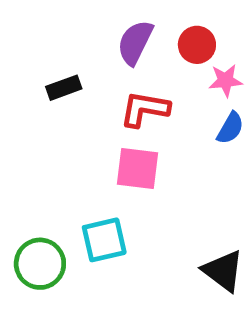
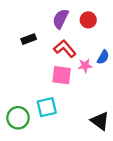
pink star: (226, 81) -> (85, 66), moved
red L-shape: (145, 109) -> (65, 49), turned 40

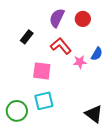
black rectangle: (29, 39) -> (27, 37), turned -32
pink square: (62, 75) -> (42, 71), moved

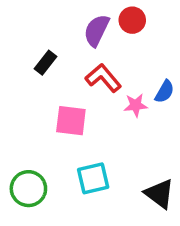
red circle: (83, 19) -> (132, 20), moved
cyan square: (44, 101) -> (93, 178), moved

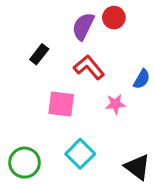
pink star: (136, 105) -> (115, 104), moved
cyan square: (93, 178) -> (80, 154), turned -32

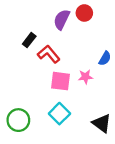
red L-shape: (89, 67) -> (49, 54), moved
pink square: (61, 104) -> (61, 81), moved

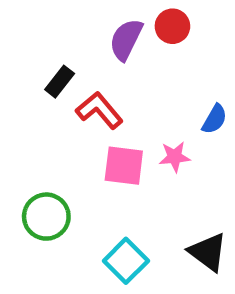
cyan square: (59, 114) -> (126, 261), moved
green circle: (18, 120) -> (46, 217), moved

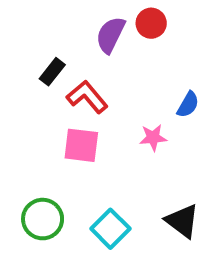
pink square: (124, 166) -> (81, 145), moved
green circle: (46, 217) -> (43, 219), moved

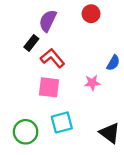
purple semicircle: (110, 35) -> (48, 21), moved
cyan square: (110, 229) -> (62, 122), moved, turned 30

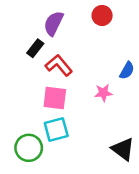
cyan square: (62, 122) -> (56, 129), moved

